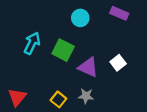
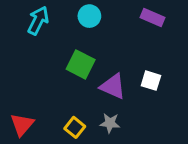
cyan circle: (80, 18) -> (89, 16), moved
cyan arrow: (32, 43) -> (38, 20), moved
white square: (118, 63) -> (151, 81), turned -35

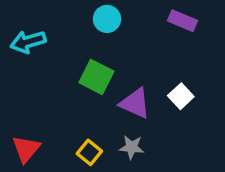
cyan arrow: (38, 20) -> (28, 42), moved, turned -132
white square: (151, 81) -> (181, 96), turned 30

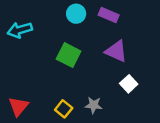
purple rectangle: (183, 21) -> (109, 15), moved
white square: (181, 96) -> (129, 84), moved
purple triangle: (135, 103) -> (116, 51), moved

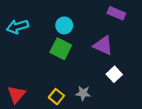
cyan circle: (76, 14) -> (64, 25), moved
purple rectangle: (109, 15) -> (116, 13), moved

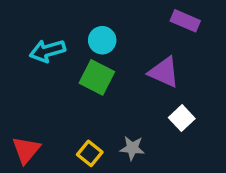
cyan arrow: (18, 27) -> (47, 51), moved

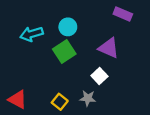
green square: (97, 77) -> (64, 51), turned 30
white square: (182, 118) -> (99, 76), moved
red triangle: (26, 150) -> (18, 99), turned -42

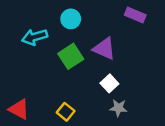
cyan circle: (68, 27) -> (71, 19), moved
purple triangle: (109, 48) -> (104, 49), moved
gray star: (88, 98) -> (118, 108), moved

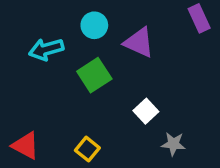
purple rectangle: (135, 15) -> (199, 18), moved, turned 42
purple triangle: (104, 49) -> (139, 42), moved
gray star: (118, 108) -> (173, 144), moved

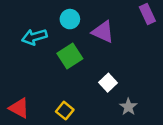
gray star: (173, 144) -> (128, 107), turned 30

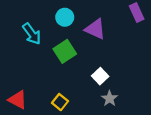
cyan arrow: (34, 37) -> (32, 34), turned -110
gray star: (128, 107) -> (110, 99), moved

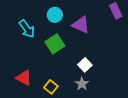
gray star: (110, 99) -> (82, 84), moved
red triangle: (18, 100) -> (24, 78), moved

